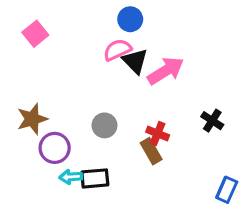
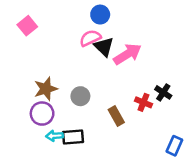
brown star: (32, 119) -> (46, 89), moved
red cross: (158, 133) -> (143, 102), moved

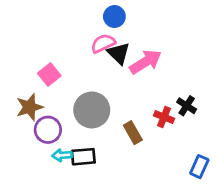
pink square: (27, 26) -> (49, 75), moved
brown star: (46, 89) -> (29, 107), moved
gray circle: (80, 96) -> (92, 110), size x1.6

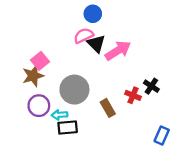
brown star: (29, 107) -> (33, 76), moved
cyan arrow: (62, 155) -> (60, 115), moved

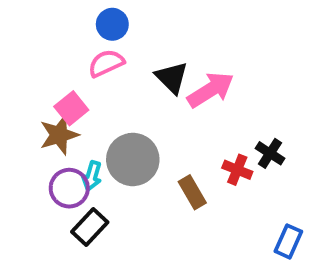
blue circle: (93, 14) -> (112, 24), moved
pink semicircle: (84, 36) -> (106, 63), moved
cyan arrow: (60, 115) -> (92, 176), moved, turned -70
black rectangle: (68, 127) -> (90, 227), moved, turned -42

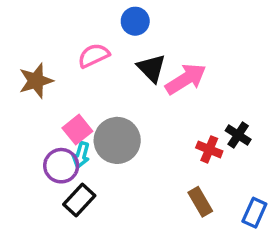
blue circle: (112, 24) -> (135, 21), moved
pink square: (71, 108) -> (77, 130), moved
brown star: (59, 135) -> (36, 81), moved
brown rectangle: (192, 192) -> (200, 202), moved

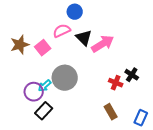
pink semicircle: (94, 56) -> (62, 31), moved
pink square: (77, 130) -> (43, 48), moved
cyan arrow: (81, 155) -> (45, 86), turned 32

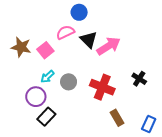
brown star: (20, 45) -> (21, 47), turned 30
gray circle: (65, 78) -> (69, 82), size x0.6
red cross: (116, 83) -> (102, 87), moved, size x1.6
cyan arrow: (45, 86) -> (47, 77), moved

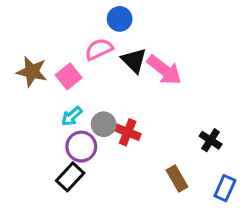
pink arrow: (109, 46) -> (164, 70), turned 70
black cross: (139, 79) -> (211, 140), moved
red cross: (102, 87) -> (128, 132), moved, size x0.7
purple circle: (36, 97) -> (81, 147), moved

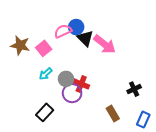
blue circle: (120, 19) -> (76, 27), moved
black cross: (211, 140) -> (134, 89), turned 32
purple circle: (81, 147) -> (72, 93), moved

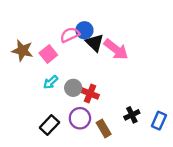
black cross: (134, 89) -> (132, 115), moved
purple circle: (72, 93) -> (80, 118), moved
brown rectangle: (113, 113) -> (104, 128), moved
blue rectangle: (143, 120) -> (159, 121), moved

